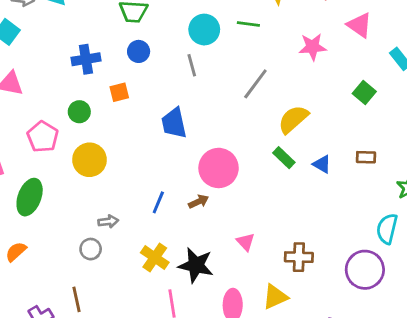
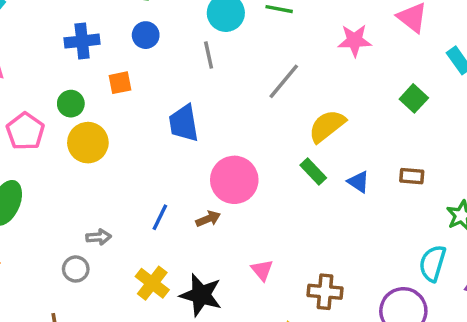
yellow circle: (89, 160) -> (88, 143), moved

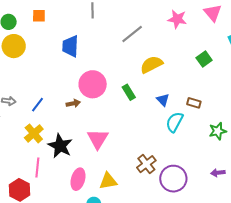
green rectangle: (313, 171) -> (129, 92), moved
blue line: (160, 217) -> (38, 105), moved
cyan semicircle: (432, 263) -> (175, 122), moved
pink triangle: (262, 270) -> (98, 139), size x1.6
brown cross: (325, 292) -> (146, 164), moved, turned 36

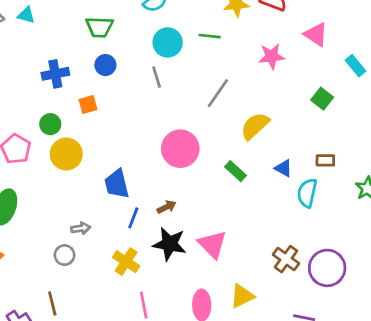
blue trapezoid: (70, 46) -> (117, 184), moved
pink circle: (93, 84) -> (180, 149), moved
blue line: (38, 105) -> (133, 218), moved
black star: (60, 146) -> (170, 244), moved

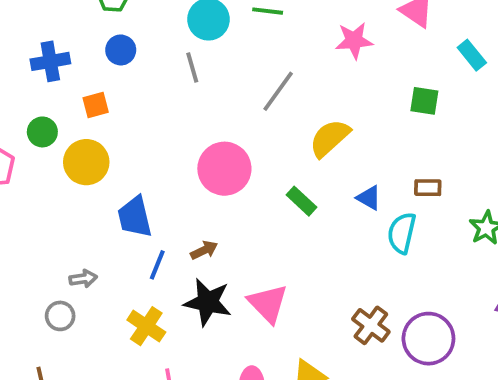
green square: (322, 99) -> (424, 101), turned -30
yellow circle: (66, 154) -> (86, 162), moved

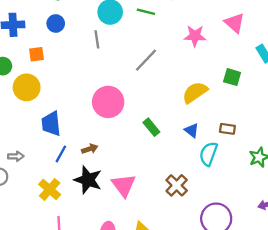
yellow semicircle: (330, 138) -> (195, 92), moved
brown cross: (371, 325) -> (177, 185), moved

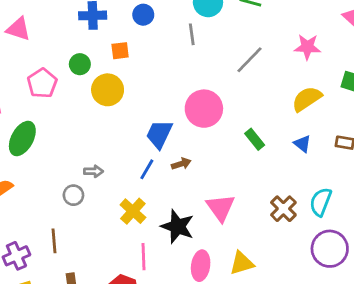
pink star: (195, 36) -> (307, 47), moved
blue trapezoid: (51, 124) -> (159, 134), moved, turned 30
cyan semicircle: (208, 154) -> (321, 202), moved
black star: (88, 180) -> (177, 226), moved

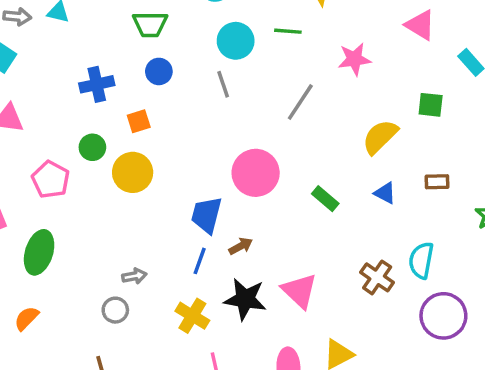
pink star: (307, 47) -> (354, 59), moved
black star: (177, 226) -> (245, 299), moved

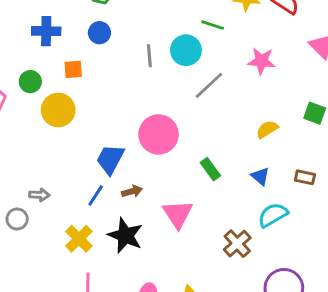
cyan circle: (236, 41) -> (186, 50), moved
yellow semicircle: (380, 137) -> (267, 129), size x0.7
cyan semicircle: (421, 260) -> (273, 215), moved, turned 36
pink triangle: (299, 291) -> (178, 214), moved

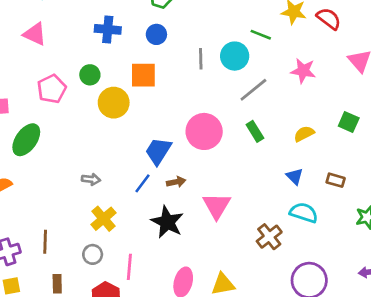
orange square: (73, 69) -> (143, 75), moved, size x1.5
green rectangle: (210, 169) -> (255, 131), moved
cyan semicircle: (273, 215) -> (304, 213), turned 44
gray circle: (17, 219) -> (93, 254), moved
yellow cross: (79, 239) -> (104, 219), moved

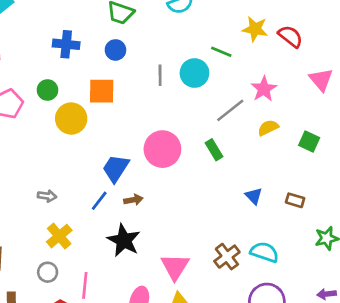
pink star: (303, 71) -> (264, 89), turned 30
gray line: (253, 90) -> (230, 110), moved
yellow semicircle: (304, 134) -> (268, 128), moved
pink triangle: (217, 206) -> (175, 267), moved
cyan semicircle: (304, 213) -> (264, 252), moved

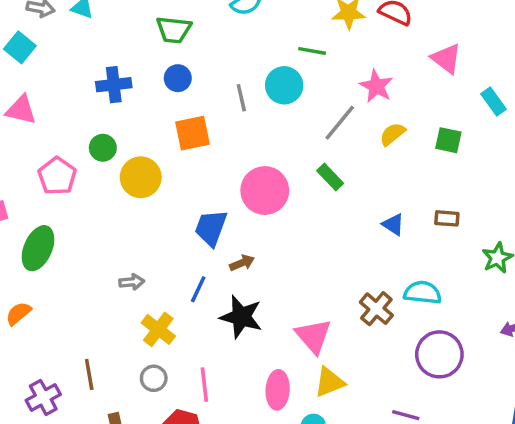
orange square: (102, 91) -> (193, 133), moved
blue line: (99, 201) -> (198, 289), moved

